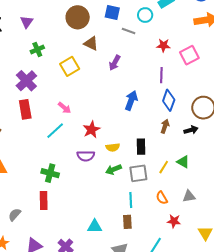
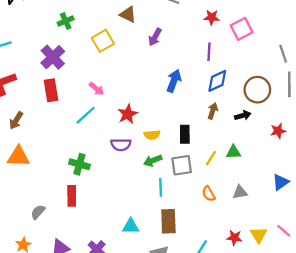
blue diamond: (169, 100) -> (217, 81), turned 45
green triangle: (183, 162) -> (233, 152), turned -32
cyan line: (131, 200) -> (161, 187), moved
red star: (174, 221) -> (234, 238), moved
brown rectangle: (127, 222) -> (168, 221), size x1.5

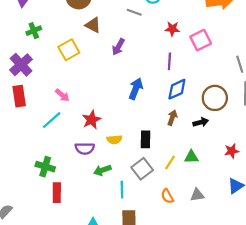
red star: (278, 131) -> (232, 151), moved
green arrow: (153, 161) -> (102, 170), moved
gray square: (182, 165) -> (142, 169), turned -30
red rectangle: (72, 196) -> (57, 193), moved

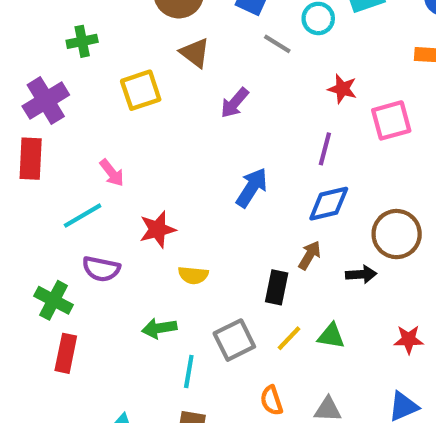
black rectangle: (146, 139) -> (277, 287), moved
purple semicircle: (85, 148) -> (101, 269), moved

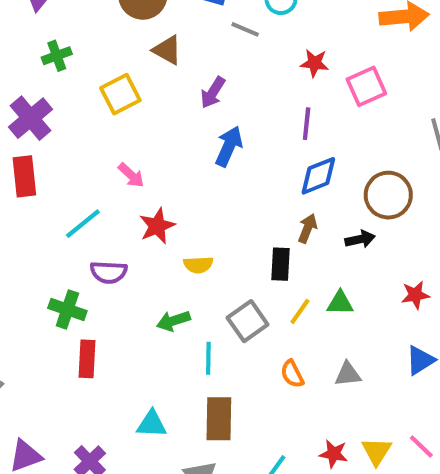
pink arrow: (112, 173) -> (131, 175), moved
blue arrow: (252, 188) -> (229, 146), moved

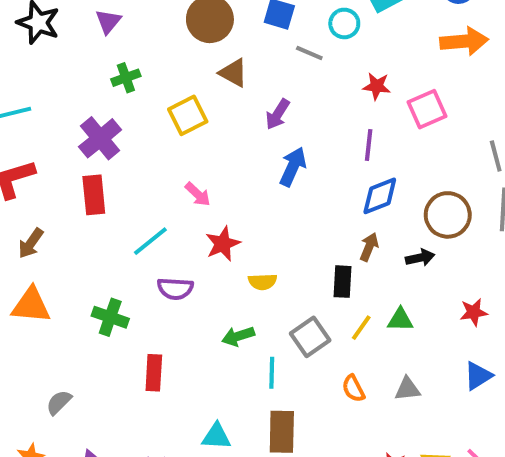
green cross: (67, 310) -> (110, 317), moved

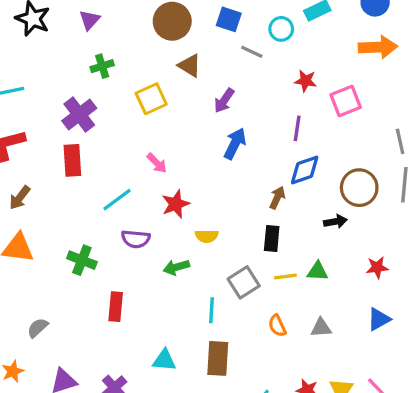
brown arrow: (369, 247) -> (277, 198), moved
yellow line: (361, 328) -> (285, 276), turned 45
green arrow: (238, 336) -> (176, 267), moved

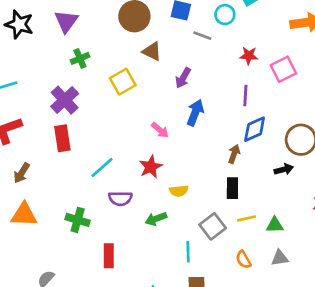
purple triangle: (90, 20) -> (66, 21), size x1.4
pink arrow: (157, 163) -> (160, 130), moved
green triangle: (317, 271) -> (275, 225), moved

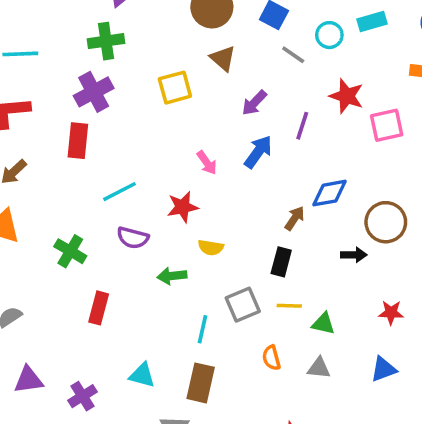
red star: (249, 56) -> (347, 96), size x1.4
green cross: (80, 58) -> (106, 41), moved, size x1.4
purple line: (245, 95) -> (302, 126), moved

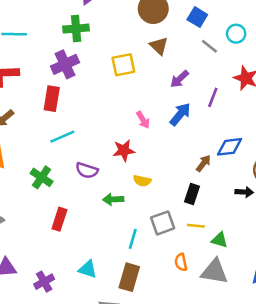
cyan line: (119, 192) -> (62, 137), moved
gray triangle: (319, 368) -> (214, 272), size x1.6

